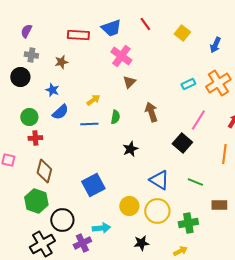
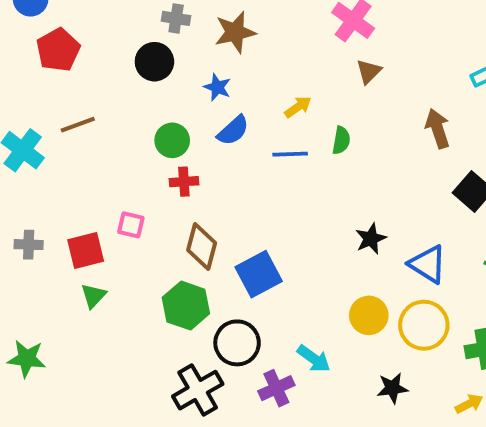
brown star: (61, 62) -> (235, 32), size x1.5
brown arrow: (151, 112) -> (438, 129), moved
black star: (130, 149) -> (371, 239), moved
blue square: (93, 185) -> (259, 274), moved
cyan arrow: (101, 228) -> (314, 359), turned 42

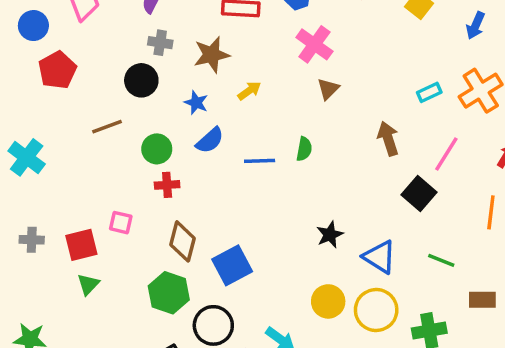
yellow arrow: (298, 107) -> (249, 91), moved
brown line: (78, 125) -> (107, 127), moved

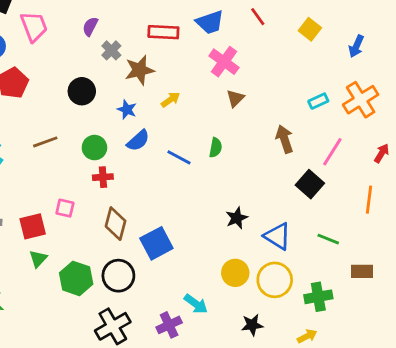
gray cross: (160, 43) -> (111, 50), moved, turned 36
brown line: (107, 127) -> (45, 142), moved
blue line: (260, 161) -> (179, 157), turned 30
green hexagon: (169, 293) -> (76, 278), moved
black circle: (213, 325) -> (118, 276), moved

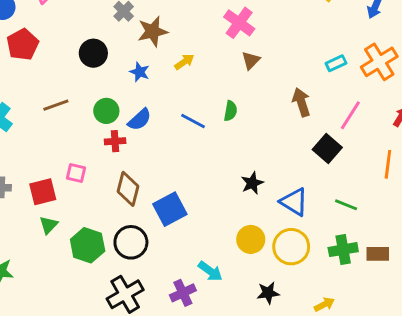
blue semicircle: (138, 141) -> (140, 120), moved
brown rectangle: (362, 271) -> (378, 254), moved
green cross: (318, 297) -> (343, 250), moved

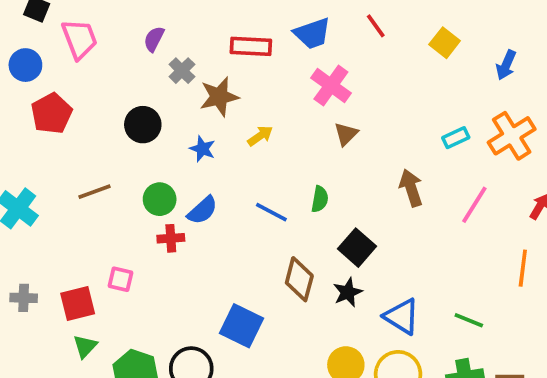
black square: (327, 148) -> (357, 248), moved
brown diamond: (128, 189) -> (299, 279), moved
blue square: (170, 209) -> (242, 326), turned -36

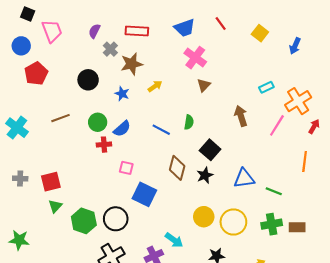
red rectangle: (251, 46) -> (137, 31), moved
orange cross: (512, 136) -> (298, 101), moved
pink square: (120, 279) -> (126, 168), moved
blue triangle: (402, 316) -> (244, 178), moved, turned -40

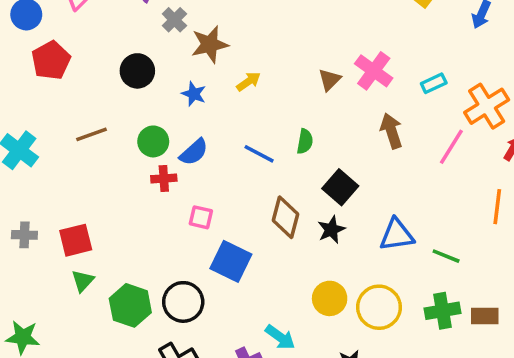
pink cross: (195, 58) -> (374, 71), moved

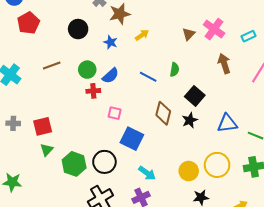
yellow circle: (330, 298) -> (189, 171), moved
cyan arrow: (280, 337) -> (147, 173), moved

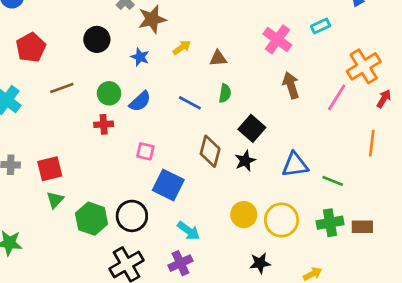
red pentagon: (28, 23) -> (31, 48), moved
brown triangle: (189, 34) -> (218, 58), moved, turned 40
cyan rectangle: (249, 36) -> (321, 26), moved
red cross: (93, 91) -> (104, 124), moved
yellow circle: (189, 171) -> (244, 215), moved

